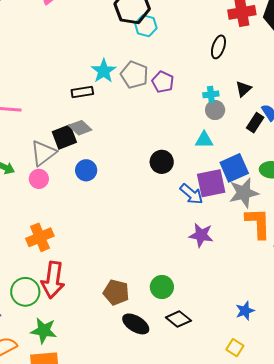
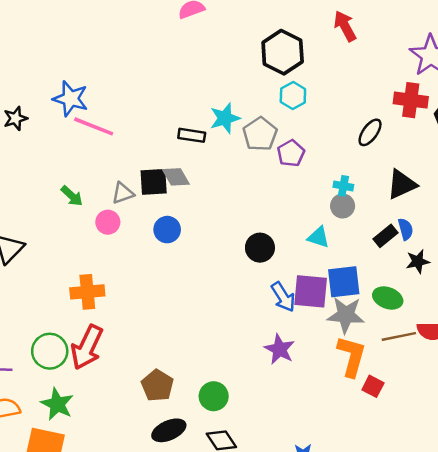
cyan hexagon: (146, 26) -> (293, 96), moved
black triangle: (243, 89) -> (402, 184), moved, size x1.5
gray triangle: (43, 153) -> (123, 193), size x0.7
black ellipse: (136, 324) -> (169, 430), turned -72

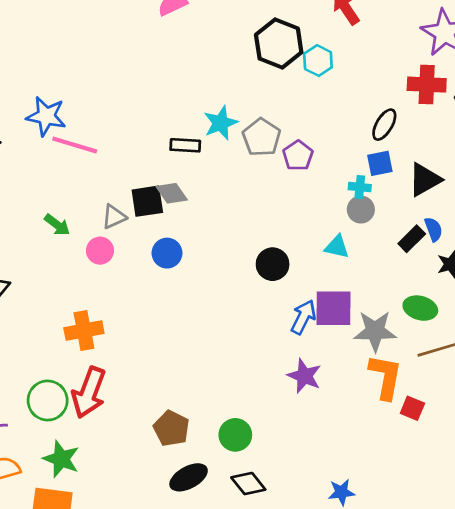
cyan hexagon: (293, 96) -> (318, 61), moved
blue square: (344, 282) -> (380, 163), moved, size x0.7
blue arrow: (283, 297) -> (303, 317), turned -116

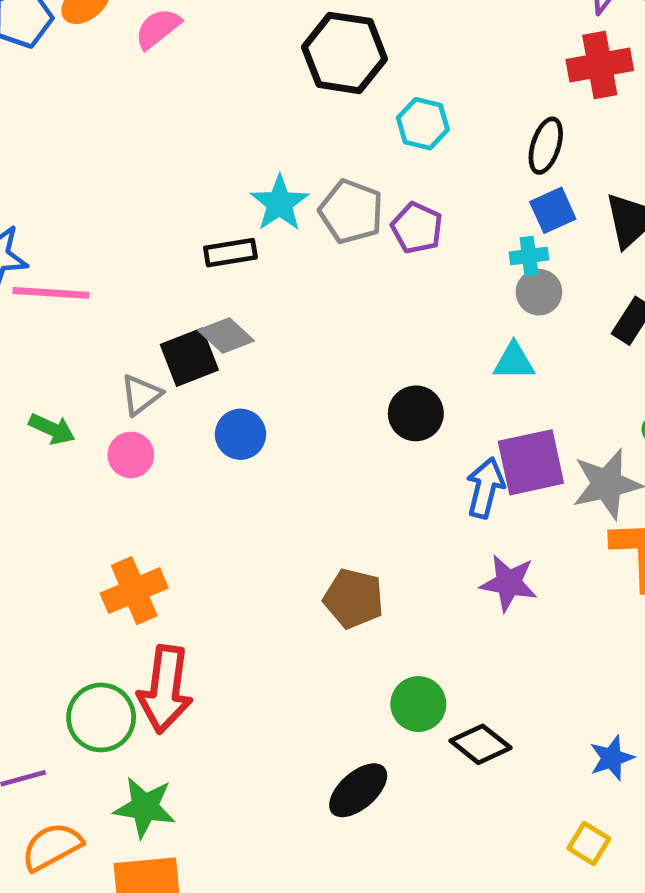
cyan hexagon: (318, 61) -> (423, 124), moved
brown pentagon: (171, 428) -> (354, 598), moved
black diamond: (248, 483) -> (481, 744), moved

